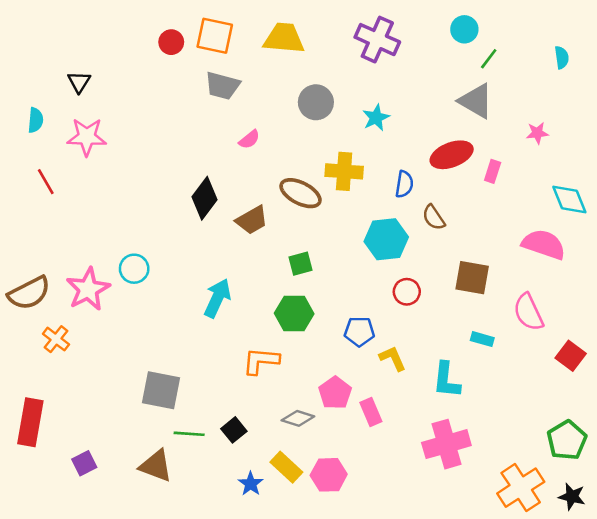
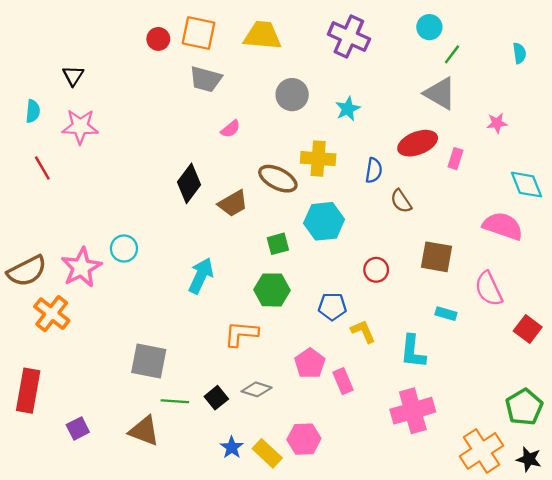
cyan hexagon: (386, 239) -> (324, 221), moved
orange cross: (56, 339) -> (52, 314), size x1.4
gray diamond: (298, 418) -> (257, 389), moved
yellow rectangle: (286, 467) -> (267, 453), moved

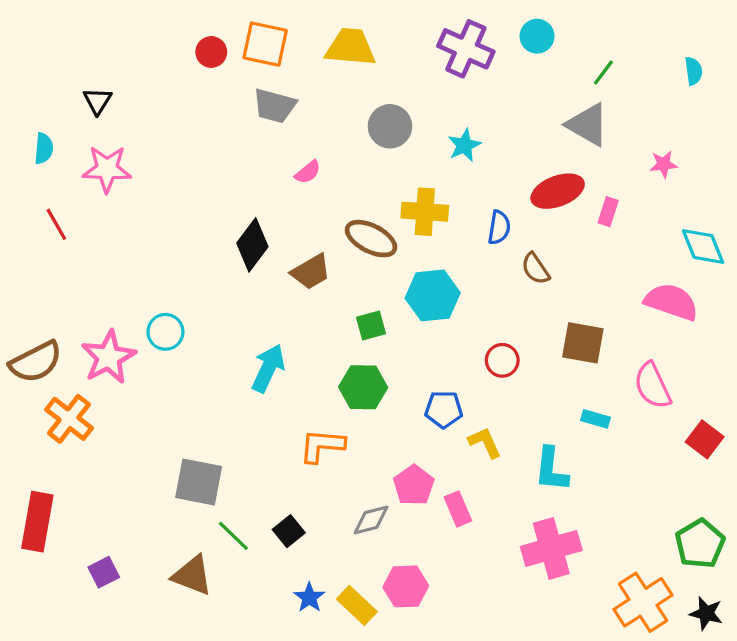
cyan circle: (429, 27) -> (537, 36), moved
gray diamond: (257, 389) -> (371, 520), moved, turned -32
green line: (175, 401) -> (233, 536), turned 40

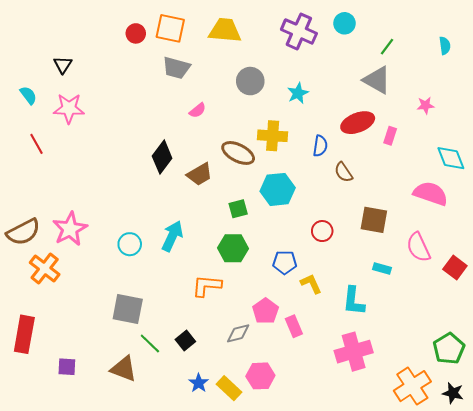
cyan semicircle: (44, 148) -> (28, 95), turned -42
cyan circle: (165, 332) -> (130, 244), moved
red square: (705, 439) -> (455, 267), moved
purple square: (104, 572) -> (67, 367), turned 30

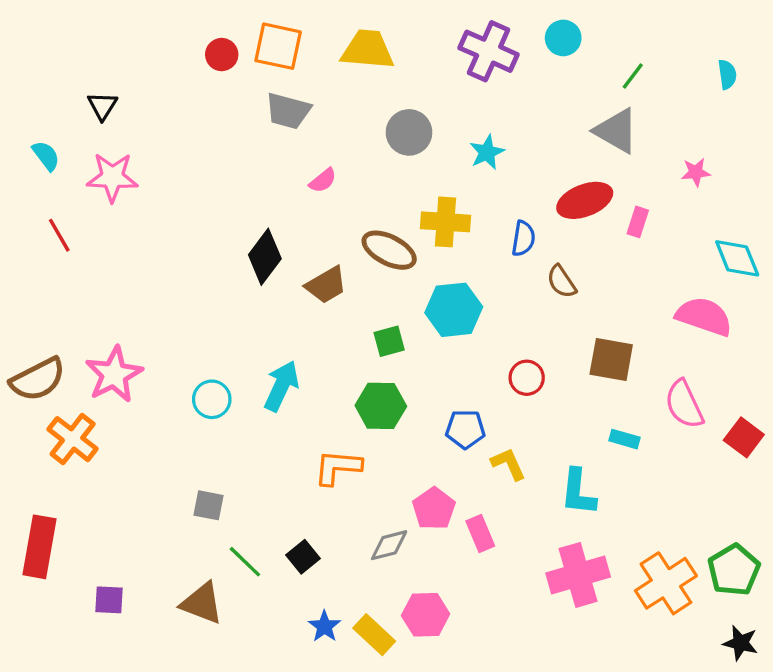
gray square: (128, 309) -> (208, 505), size x0.6
orange cross: (412, 386) -> (666, 583), moved

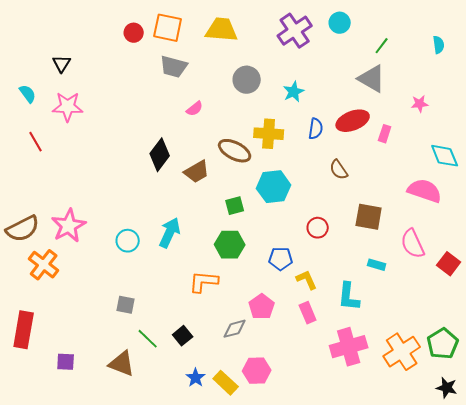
purple cross: (489, 51) -> (295, 31), turned 32
blue semicircle: (523, 239) -> (316, 129), moved
pink rectangle: (480, 534) -> (308, 313), moved

